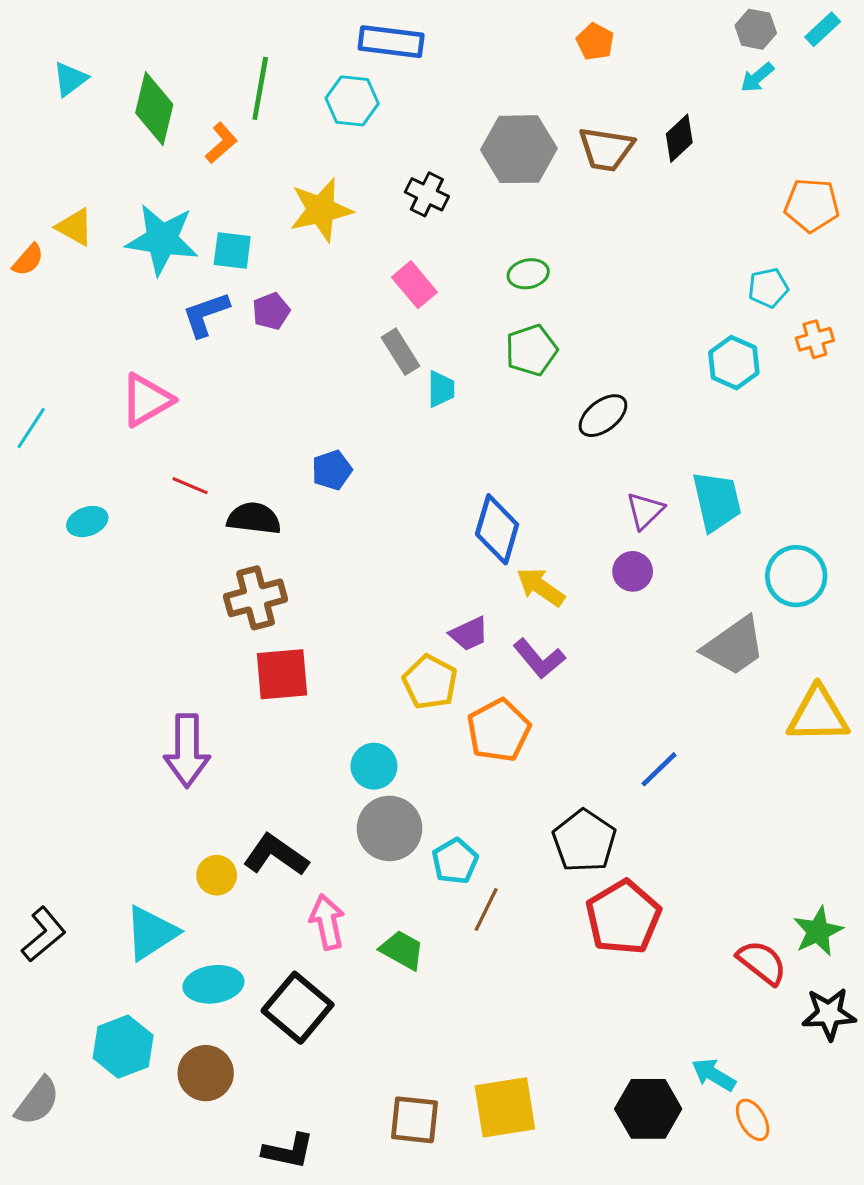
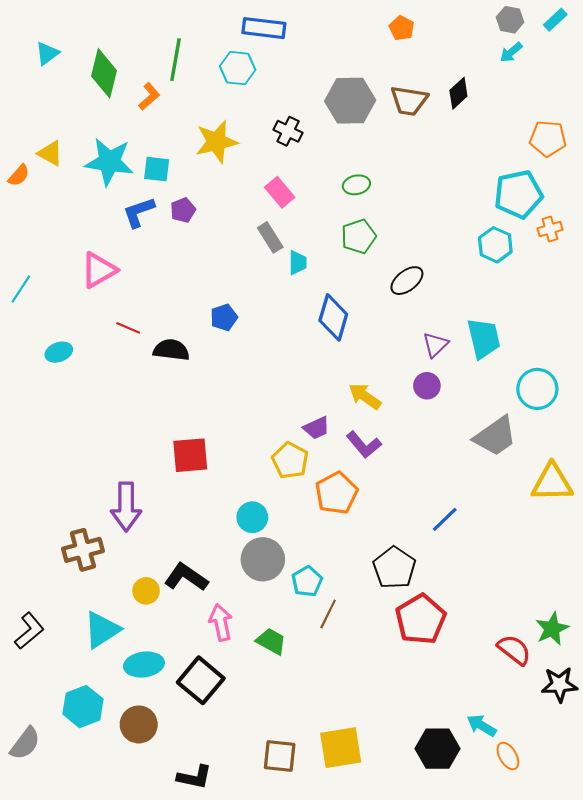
cyan pentagon: (768, 288) -> (518, 194), size x1.8
blue diamond: (497, 529) -> (333, 317), moved
brown cross: (256, 598) -> (83, 550), moved

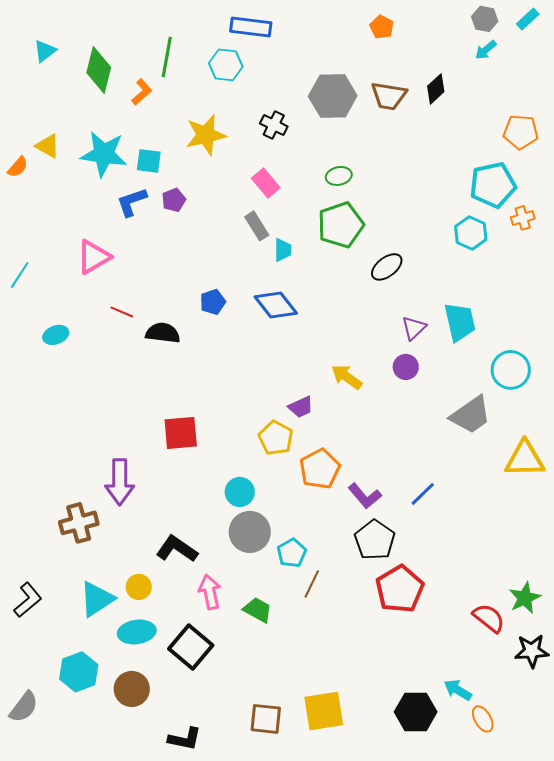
green pentagon: (359, 236) -> (341, 225), size x1.4
blue diamond: (333, 317) -> (276, 305), moved, turned -54
purple L-shape: (364, 445) -> (365, 496), moved
yellow circle: (146, 591) -> (139, 587), moved

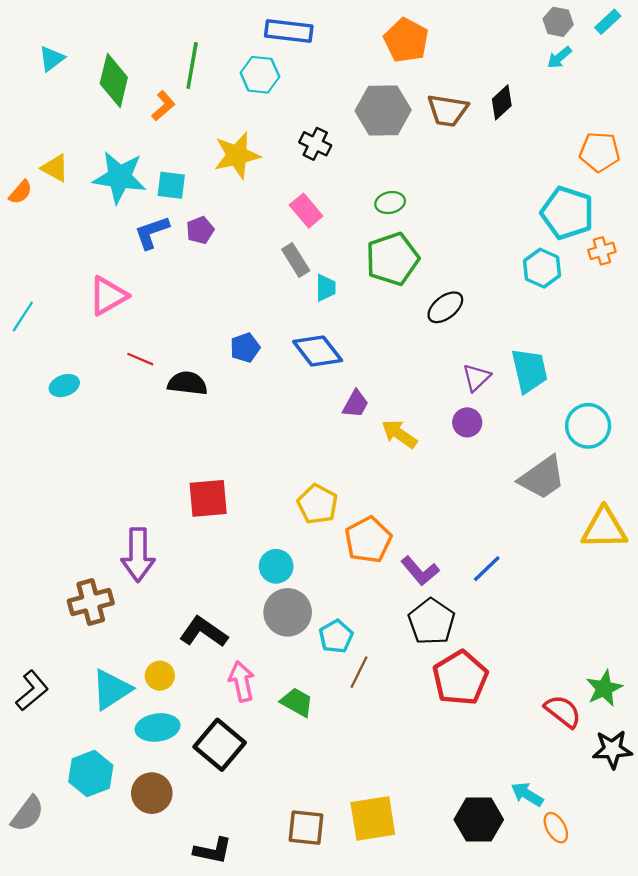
orange pentagon: (382, 27) -> (406, 40), moved, size x1.6
cyan pentagon: (493, 185) -> (567, 213), turned 30
purple trapezoid: (301, 407) -> (356, 404), moved, turned -36

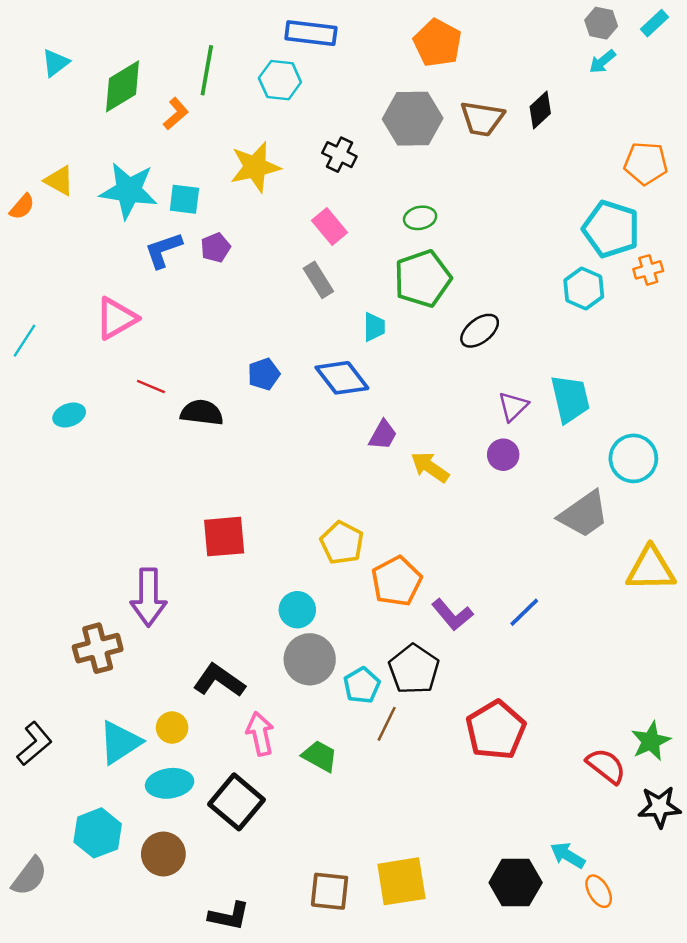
green diamond: (114, 80) -> (122, 86), turned 45
cyan trapezoid: (326, 288) -> (374, 327), moved
black pentagon: (432, 622) -> (414, 669), moved

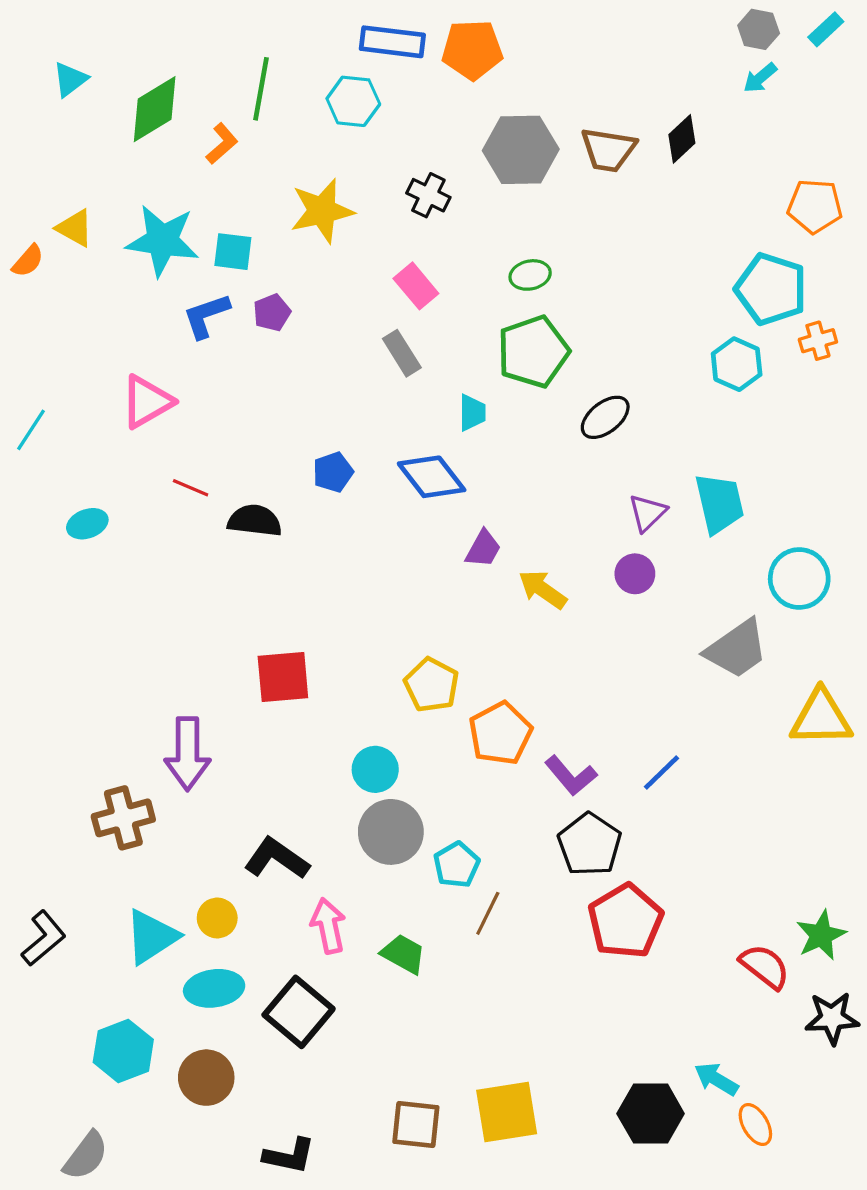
orange pentagon: (437, 43) -> (472, 50), moved, turned -30
black pentagon: (414, 669) -> (590, 844), moved
gray semicircle: (29, 876) -> (86, 1156), moved

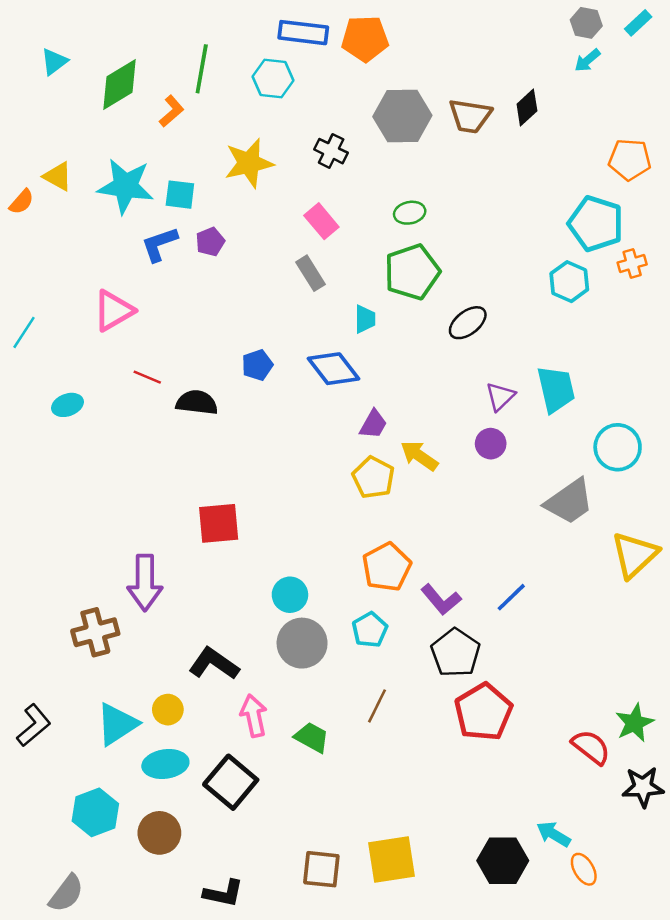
yellow pentagon: (432, 685) -> (373, 477), moved
yellow triangle: (821, 718) -> (635, 555), turned -42
cyan pentagon: (457, 865) -> (370, 630), moved

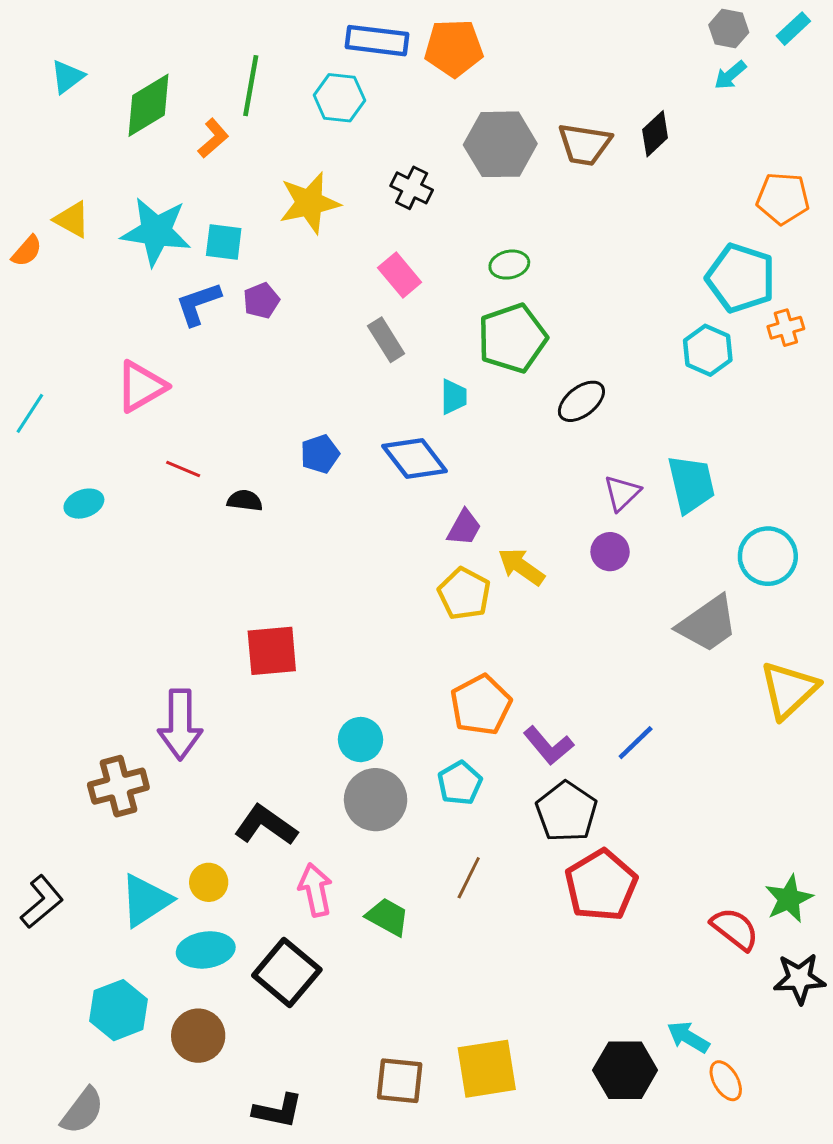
black semicircle: (197, 403) -> (245, 501), size x0.7

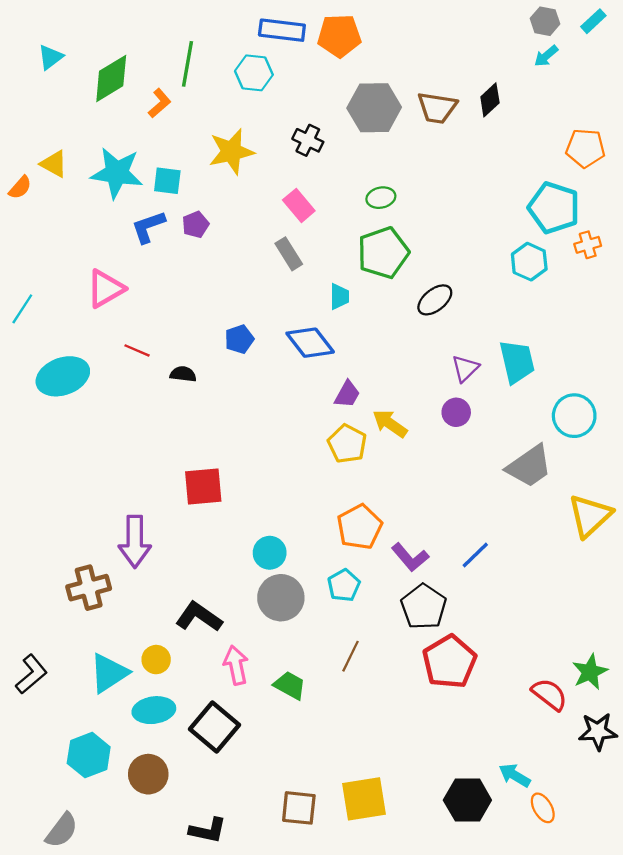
cyan ellipse: (84, 504) -> (63, 376), size x1.8

